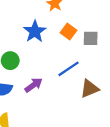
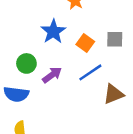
orange square: (68, 31) -> (85, 43), moved
purple arrow: (34, 85) -> (52, 75), moved

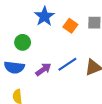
blue line: (90, 72) -> (67, 64), moved
purple arrow: (52, 75) -> (43, 69), moved

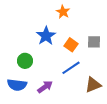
blue line: (67, 64) -> (71, 68), moved

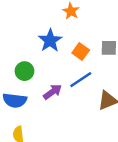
purple arrow: (45, 87) -> (53, 92), moved

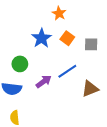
orange square: (81, 52) -> (67, 38), moved

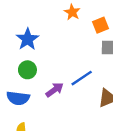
blue star: (42, 38) -> (27, 39), moved
orange square: (67, 38) -> (100, 25), moved, turned 32

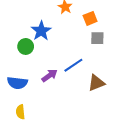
blue star: (27, 39) -> (41, 31), moved
green circle: (27, 70) -> (26, 46), moved

